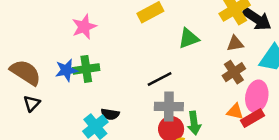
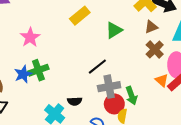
orange triangle: (235, 112) -> (162, 80), turned 40
black semicircle: (110, 114) -> (75, 101), moved

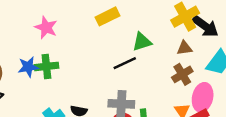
pink star: (30, 37) -> (46, 28), turned -30
black line: (97, 67) -> (125, 63), moved

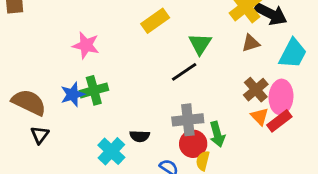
green triangle: (142, 42) -> (200, 44), turned -30
brown cross: (182, 74) -> (256, 90), moved

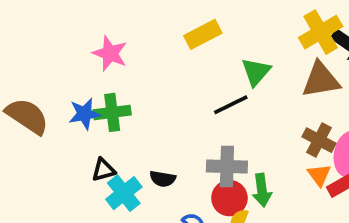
brown triangle: (251, 43) -> (321, 80), size x1.6
brown cross: (256, 90) -> (319, 140), turned -30
black triangle: (40, 135) -> (103, 170), moved, turned 30

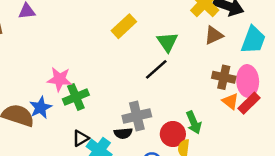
pink star: (110, 53) -> (59, 79), moved
brown triangle: (321, 80) -> (214, 35), size x0.7
blue star: (84, 114) -> (41, 108), moved
gray cross: (227, 167) -> (137, 116), moved

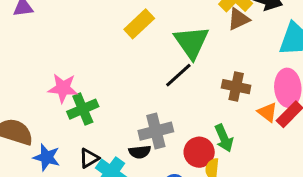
brown triangle: (214, 35) -> (239, 19), moved
green triangle: (167, 42) -> (191, 42), size x1.4
brown cross: (224, 77) -> (236, 87), moved
blue star: (41, 108) -> (47, 157), moved, turned -30

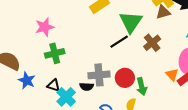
brown cross: (236, 87) -> (152, 43), moved, turned 30
pink star: (63, 88) -> (45, 27), moved, turned -30
red circle: (199, 152) -> (125, 78), moved
black triangle: (89, 158) -> (54, 85), turned 40

